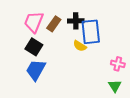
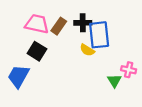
pink trapezoid: (34, 22) -> (37, 24), turned 80
blue trapezoid: (36, 70) -> (18, 76), moved
green triangle: (115, 86) -> (114, 81), moved

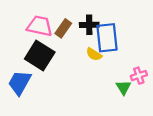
black square: (37, 51) -> (40, 55), size x1.4
pink cross: (129, 70) -> (139, 76), turned -32

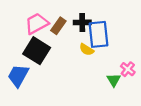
pink trapezoid: (40, 26) -> (37, 24), turned -40
pink cross: (139, 76) -> (128, 69), turned -32

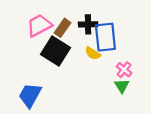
black square: (37, 51) -> (56, 51), moved
pink cross: (128, 69) -> (124, 70), moved
blue trapezoid: (18, 76) -> (30, 95), moved

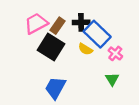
blue rectangle: (105, 37) -> (97, 34), turned -40
pink cross: (124, 70) -> (115, 53), moved
blue trapezoid: (30, 95) -> (55, 88), moved

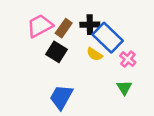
black square: (51, 47) -> (57, 52), size x0.7

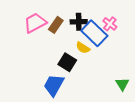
black square: (57, 52) -> (67, 62), moved
pink cross: (128, 59) -> (110, 24), moved
green triangle: (124, 88) -> (122, 84), moved

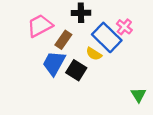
black cross: (79, 22) -> (81, 13), moved
brown rectangle: (56, 25) -> (63, 40), moved
blue trapezoid: (54, 85) -> (54, 63), moved

